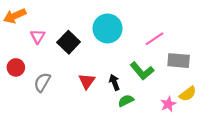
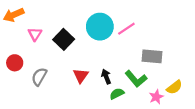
pink line: (154, 39) -> (126, 29), moved
gray rectangle: (179, 61) -> (152, 56), moved
green L-shape: (142, 71) -> (136, 79), moved

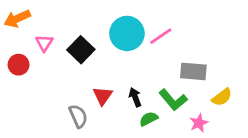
red circle: (15, 63) -> (19, 65), moved
gray semicircle: (39, 77) -> (78, 116), moved, turned 126
yellow semicircle: (174, 87) -> (222, 97), moved

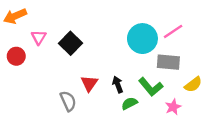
cyan circle: (127, 33) -> (142, 39), moved
pink line: (161, 36) -> (173, 31), moved

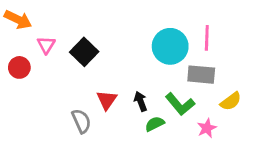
orange arrow: (15, 16) -> (18, 20), turned -130
pink line: (173, 31) -> (207, 38), turned -54

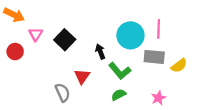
black arrow: (141, 101) -> (100, 52), moved
yellow semicircle: (231, 101) -> (179, 66), moved
green L-shape: (180, 104) -> (120, 71), moved

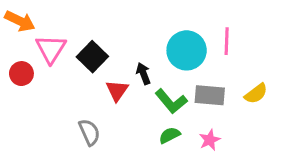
pink triangle: (36, 34) -> (51, 49), size x1.5
gray rectangle: (154, 57) -> (210, 95), moved
red triangle: (82, 76) -> (117, 91), moved
pink star: (159, 98) -> (210, 140), moved

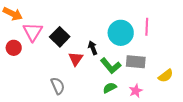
yellow semicircle: (256, 94) -> (166, 76), moved

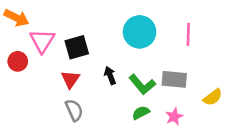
cyan circle: (121, 33) -> (140, 32), moved
black square: (60, 37) -> (77, 47), turned 30
black arrow: (93, 48) -> (110, 75), moved
red triangle: (76, 59) -> (70, 79), moved

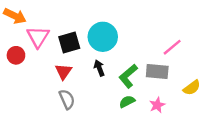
cyan circle: (140, 32) -> (103, 37), moved
pink line: (188, 34) -> (172, 47), moved, turned 48
green L-shape: (142, 84) -> (128, 76), turned 90

